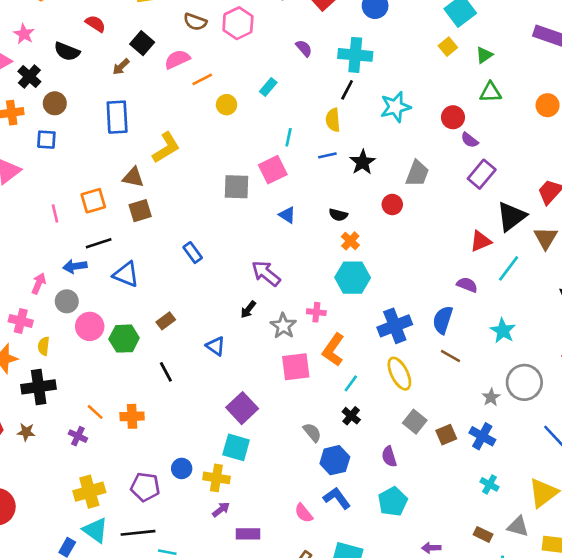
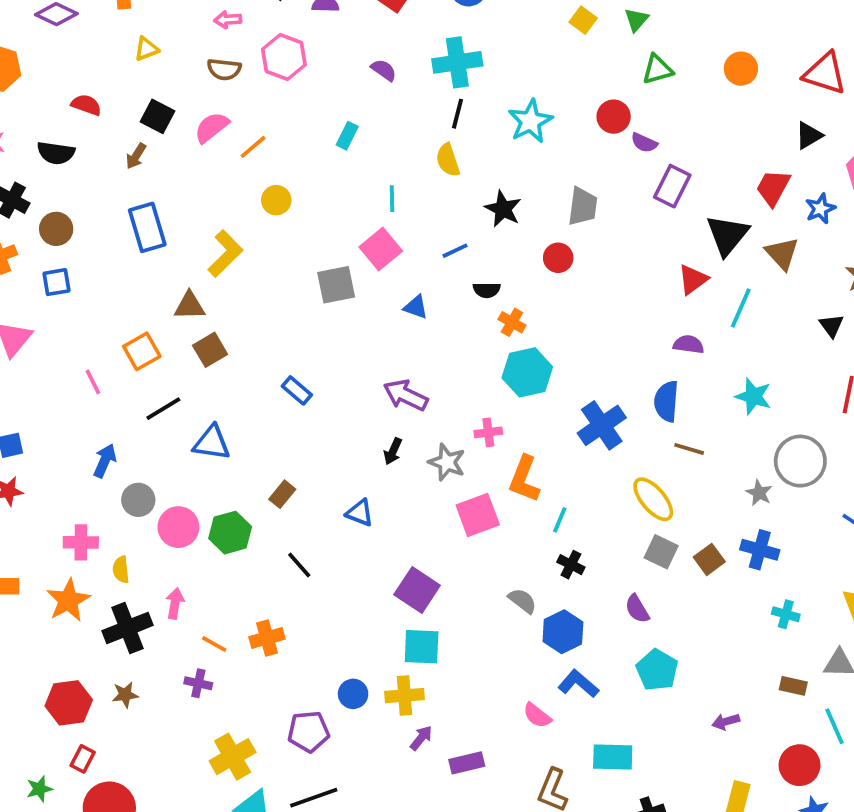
yellow circle: (227, 105) -> (276, 200), moved
blue line: (327, 155) -> (455, 251), moved
blue arrow: (75, 266) -> (105, 461), moved, turned 135
pink arrow: (39, 283) -> (175, 603), moved
yellow ellipse: (399, 374) -> (653, 499), moved

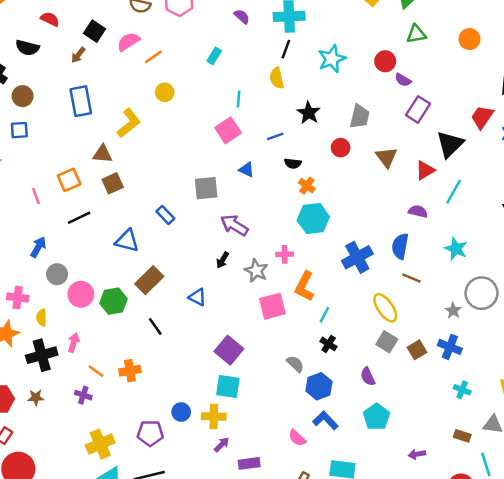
brown triangle: (782, 253) -> (386, 157), moved
gray square: (336, 285) -> (206, 188), moved
blue triangle: (212, 443) -> (127, 241), moved
brown rectangle: (282, 494) -> (149, 280), size x1.6

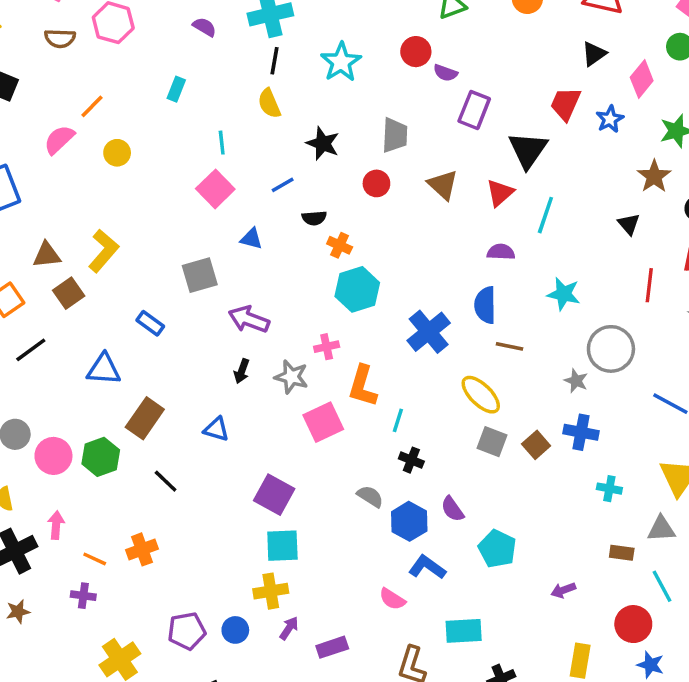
pink semicircle: (128, 42) -> (59, 140), moved
yellow L-shape: (129, 123) -> (103, 251), moved
purple semicircle: (368, 377) -> (452, 509), moved
blue circle: (181, 412) -> (235, 630), moved

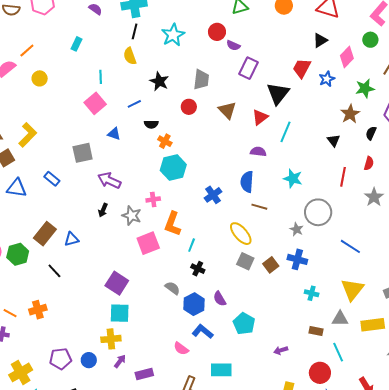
blue cross: (429, 332) -> (213, 195), size x0.7
blue triangle: (104, 369) -> (17, 188), moved
blue triangle: (216, 429) -> (72, 239), moved, turned -35

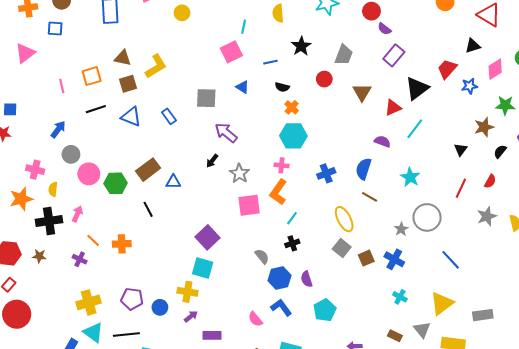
pink cross: (153, 199) -> (281, 165), moved
black cross: (198, 269) -> (292, 243), turned 32
gray triangle: (340, 319) -> (422, 330), turned 36

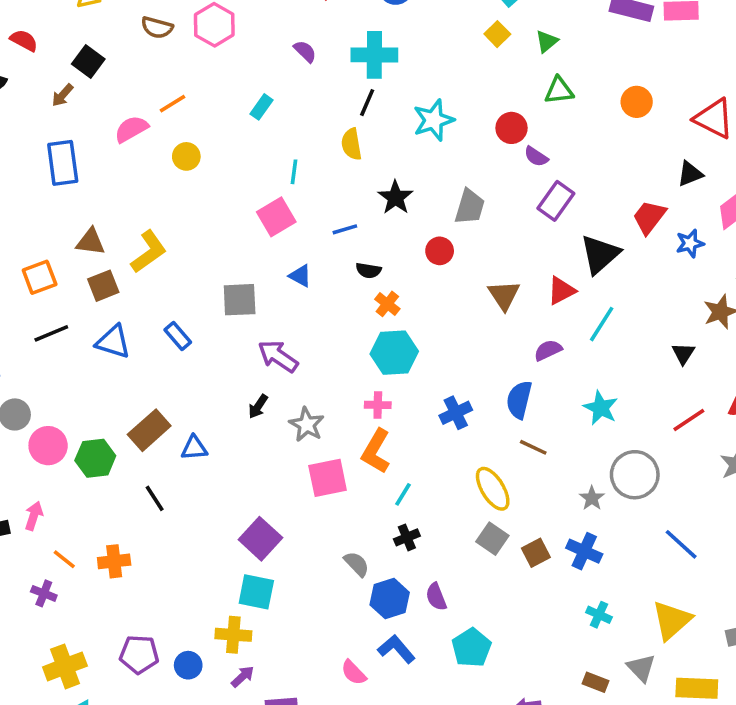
brown triangle: (362, 92) -> (504, 295), moved
purple semicircle: (382, 141) -> (548, 350), turned -42
red line: (461, 188) -> (689, 420), turned 36

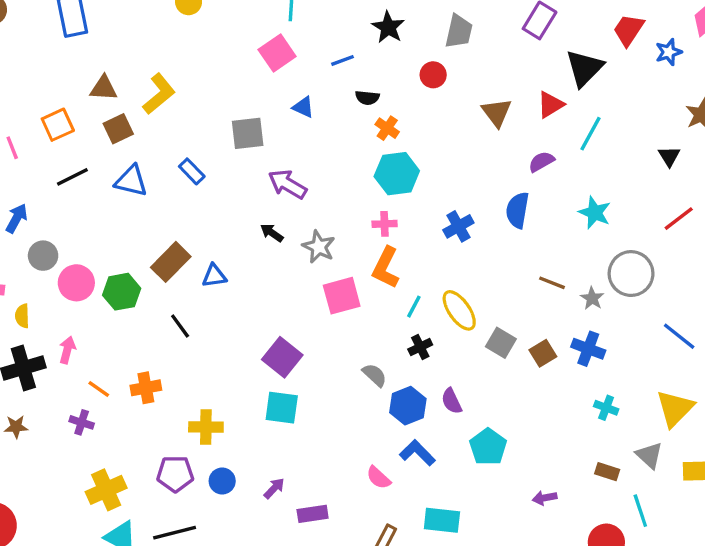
black arrow: (258, 406) -> (272, 233), turned 95
brown line: (533, 447) -> (552, 283), moved
yellow ellipse: (493, 489) -> (459, 310), moved
yellow cross: (233, 635) -> (206, 427), moved

